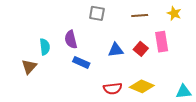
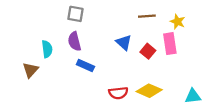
gray square: (97, 13) -> (76, 14), moved
yellow star: (174, 13) -> (178, 22), moved
blue triangle: (116, 50) -> (124, 42), moved, turned 49

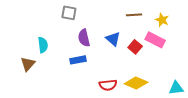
purple semicircle: (74, 41) -> (84, 38), moved
pink rectangle: (170, 44) -> (155, 40), turned -54
blue rectangle: (85, 66) -> (78, 60), turned -35

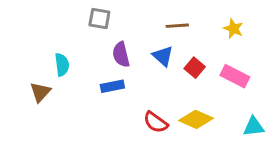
brown line: (134, 15) -> (177, 26), moved
pink rectangle: (155, 40) -> (235, 76), moved
red semicircle: (108, 85) -> (156, 122), turned 42

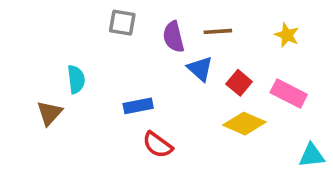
purple semicircle: (121, 55) -> (174, 37), moved
yellow diamond: (196, 119) -> (244, 124), moved
red semicircle: (156, 122) -> (158, 145), moved

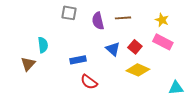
blue triangle: (200, 69) -> (113, 49), moved
pink rectangle: (289, 93) -> (163, 42), moved

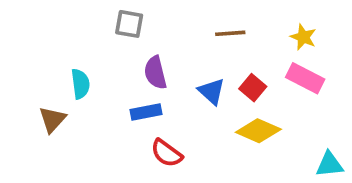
purple semicircle: (98, 21) -> (155, 73), moved

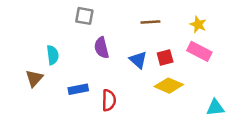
red square: (253, 88) -> (165, 57), turned 35
blue rectangle: (146, 112) -> (78, 89), moved
red semicircle: (167, 153) -> (109, 100), turned -125

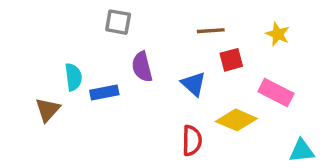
pink rectangle: (199, 51) -> (276, 92), moved
red square: (165, 57) -> (231, 60), moved
blue rectangle: (78, 89) -> (104, 92), moved
red semicircle: (109, 100) -> (192, 141), moved

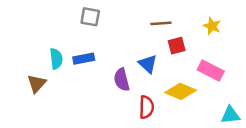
purple semicircle: (142, 67) -> (122, 80), moved
blue rectangle: (104, 92) -> (84, 59), moved

